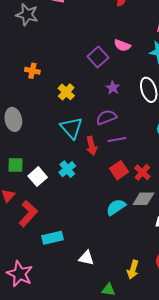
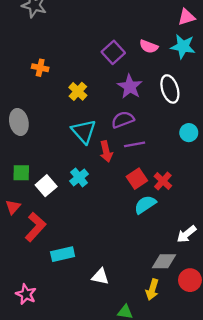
pink semicircle: (122, 45) -> (149, 46), moved
purple star: (113, 88) -> (130, 87), size x1.5
gray diamond: (143, 199) -> (164, 261), moved
cyan semicircle: (116, 207) -> (145, 205), moved
pink star: (20, 274) -> (26, 294), size x0.7

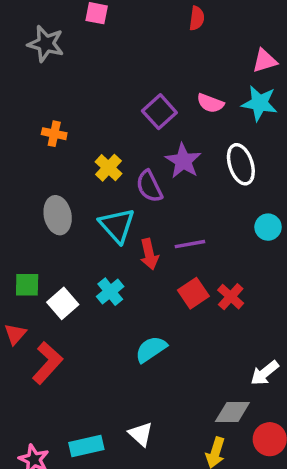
purple semicircle: (123, 120) -> (149, 186), moved, turned -95
gray ellipse: (19, 122) -> (58, 215), moved
cyan semicircle: (145, 205) -> (151, 349), moved
cyan rectangle: (63, 254) -> (86, 446), moved
white triangle: (100, 277) -> (141, 434), turned 30

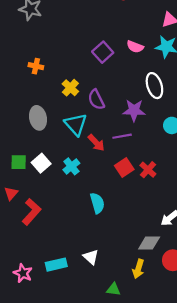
purple star: (183, 161) -> (134, 110), moved, turned -30
red arrow: (149, 254) -> (96, 143), turned -30
white square: (63, 303) -> (41, 163), moved
cyan semicircle: (151, 349) -> (97, 203), turned 108

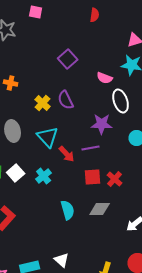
pink semicircle: (135, 47) -> (105, 78), moved
purple square: (103, 52) -> (68, 59), moved
purple semicircle: (96, 100) -> (66, 100), moved
red square: (124, 168) -> (93, 177), turned 30
gray diamond: (149, 243) -> (100, 209), moved

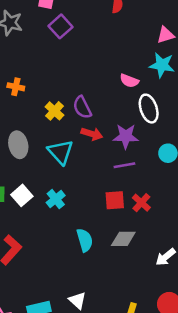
purple square: (68, 59) -> (61, 26), moved
purple line: (91, 148) -> (124, 165), moved
red arrow: (67, 154) -> (92, 134), moved, turned -30

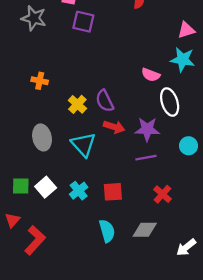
purple square: (61, 26) -> (83, 22), turned -35
red square: (115, 200) -> (113, 192), moved

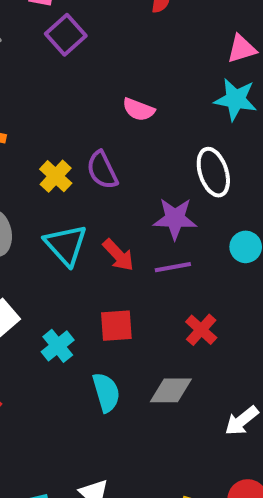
purple square: (83, 22) -> (66, 35), turned 35
pink semicircle: (151, 75) -> (139, 109), moved
red arrow: (114, 127) -> (118, 255), moved, turned 30
cyan cross: (79, 191) -> (58, 346), moved

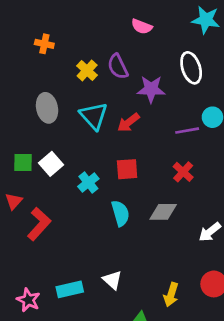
purple star: (175, 219) -> (151, 89), moved
red arrow: (118, 255) -> (128, 123), turned 95
purple line: (173, 267) -> (187, 131), moved

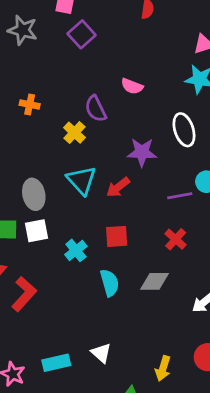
purple semicircle: (118, 66) -> (96, 109), moved
gray ellipse: (47, 108) -> (34, 194), moved
white square: (51, 164) -> (37, 231), turned 30

